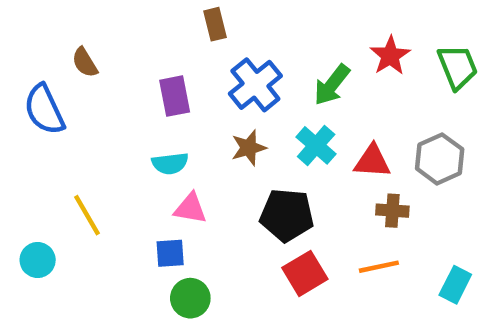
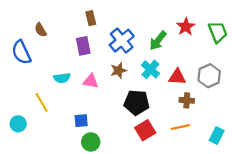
brown rectangle: (215, 24) -> (91, 18), moved
cyan semicircle: (170, 163) -> (62, 78), moved
pink triangle: (190, 208) -> (91, 81), moved

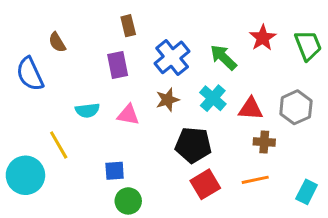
green arrow: (158, 41) -> (223, 57), turned 96
cyan circle: (18, 124) -> (25, 175), size x1.6

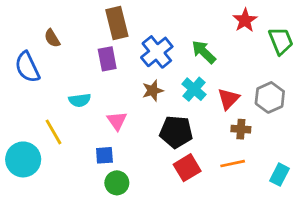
brown rectangle: (128, 26) -> (117, 23), size x1.6
red star: (263, 38) -> (245, 20), moved
red triangle: (251, 109) -> (228, 99), turned -50
pink triangle: (128, 115) -> (117, 121), moved, turned 45

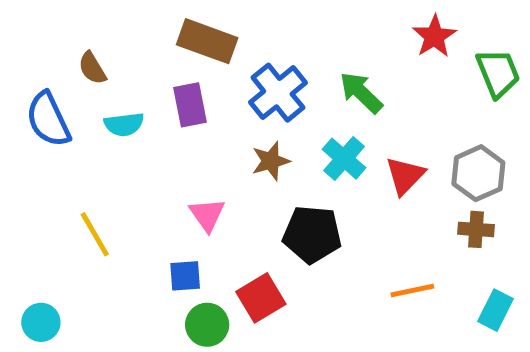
brown rectangle: (117, 23) -> (207, 41), turned -56
cyan semicircle: (80, 100) -> (124, 124), moved
brown cross: (241, 129) -> (476, 229), moved
cyan circle: (23, 159) -> (41, 322), moved, size x0.6
red square: (187, 168) -> (261, 298), moved

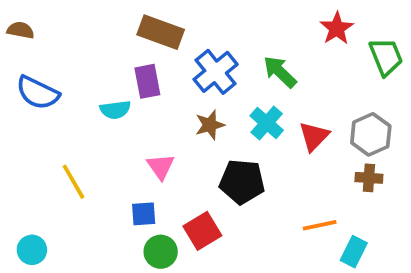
brown semicircle: (92, 68) -> (21, 30), moved, turned 132
blue semicircle: (48, 119) -> (38, 93), turned -39
cyan semicircle: (124, 124) -> (115, 110), moved
cyan rectangle: (496, 310) -> (354, 252), moved

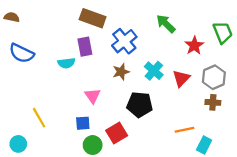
red star: (337, 28) -> (194, 46), moved
green arrow: (280, 72) -> (166, 24), moved
yellow line: (74, 182) -> (39, 118), moved

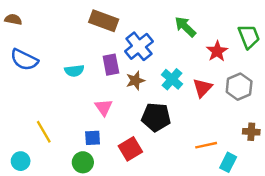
purple rectangle: (85, 47) -> (111, 65), moved
brown cross: (213, 102) -> (251, 132), moved
green circle: (93, 145) -> (83, 162), moved

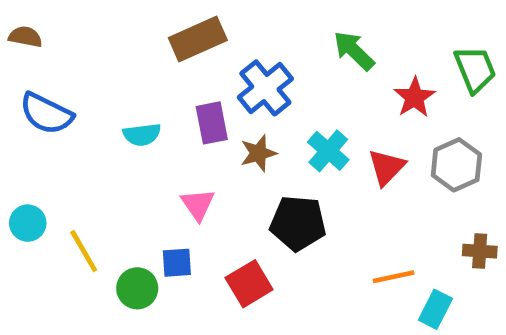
brown rectangle: (104, 21) -> (198, 39), turned -44
cyan circle: (21, 161) -> (28, 223), moved
green circle: (83, 162) -> (137, 288), moved

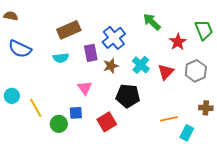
brown rectangle: (198, 39) -> (69, 30), moved

